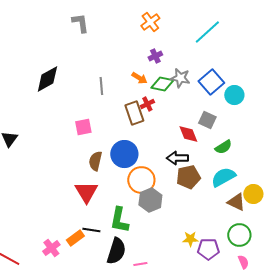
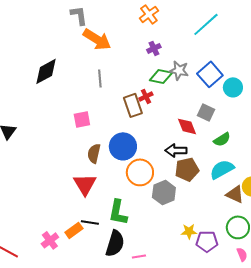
orange arrow: (139, 78) -> (97, 39), moved, size x1.8
gray hexagon: (150, 200) -> (164, 192), moved

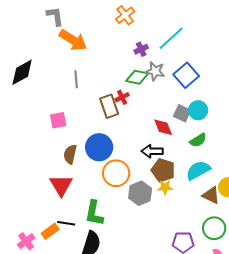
cyan line: (206, 24) -> (171, 38), moved
purple cross: (154, 48) -> (141, 49), moved
cyan circle: (233, 87) -> (198, 110), moved
brown pentagon: (187, 169) -> (163, 170), turned 30
yellow star: (189, 231) -> (165, 187), moved

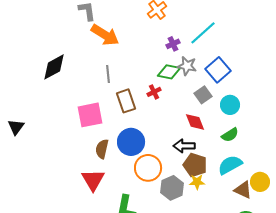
brown rectangle: (109, 106) -> (126, 101), moved
gray square: (182, 113) -> (203, 95), moved, turned 30
pink square: (58, 120) -> (90, 115), size x1.5

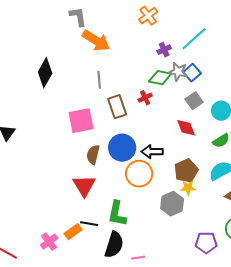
black diamond: (54, 67) -> (45, 73), turned -32
blue square: (218, 70) -> (192, 73), moved, size x0.7
black arrow: (184, 146) -> (152, 152), moved
brown pentagon: (195, 165) -> (186, 171), turned 30
gray hexagon: (172, 188) -> (172, 204), moved

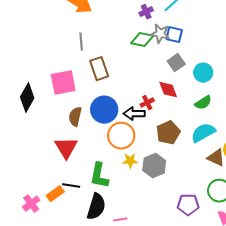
black diamond: (45, 73) -> (27, 98), moved
blue square: (192, 73) -> (174, 35), turned -36
red cross: (145, 98) -> (147, 103), moved
yellow star: (188, 188) -> (130, 161), moved

